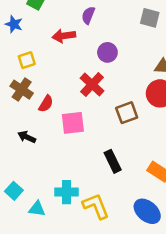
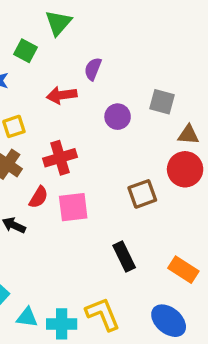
gray square: (150, 18) -> (162, 102), moved
red cross: (92, 84) -> (60, 158), moved, turned 30
red semicircle: (46, 104) -> (39, 197), moved
cyan cross: (66, 192) -> (62, 324), moved

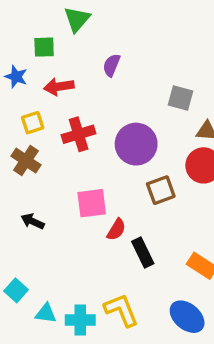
green square: (25, 51) -> (44, 47), turned -30
red arrow: (62, 95) -> (59, 87), moved
purple circle: (118, 117) -> (136, 144), moved, size x1.6
red cross: (60, 158) -> (79, 134), moved
red semicircle: (39, 197) -> (116, 230), moved

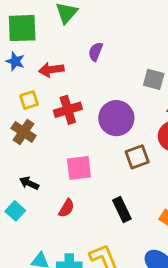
green square: (44, 47) -> (22, 28), moved, size x1.6
red semicircle: (116, 230) -> (66, 208), moved
cyan square: (16, 290) -> (15, 211), moved

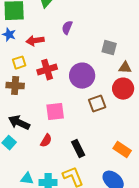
brown cross: (24, 132) -> (15, 86), turned -30
black arrow: (29, 183) -> (19, 123), size x1.5
black rectangle: (122, 209) -> (78, 149), moved

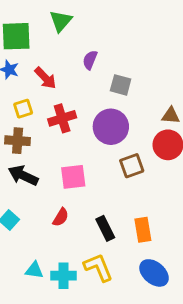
red arrow: (35, 41) -> (45, 78), turned -126
gray square: (109, 48) -> (121, 85), moved
black arrow: (19, 123) -> (23, 175), moved
orange rectangle: (122, 150) -> (143, 230), moved, turned 48

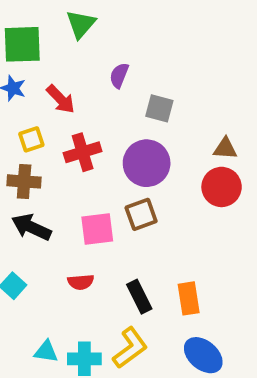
brown square: (132, 166) -> (141, 214), moved
red semicircle: (61, 217) -> (81, 282), turned 54
yellow L-shape: (98, 267) -> (130, 348), turned 76

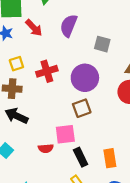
purple semicircle: (119, 75) -> (69, 26), size x1.5
red arrow: (61, 99) -> (34, 28), moved
gray square: (159, 108) -> (102, 44), moved
pink square: (97, 229) -> (65, 134), moved

